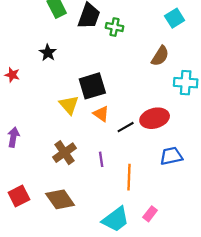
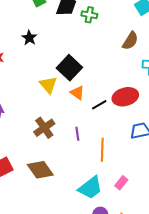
black square: (92, 86) -> (69, 68), turned -30

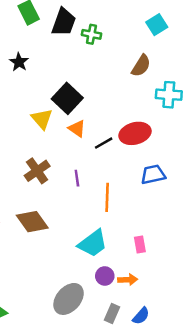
pink rectangle: (121, 183) -> (140, 245), moved, turned -48

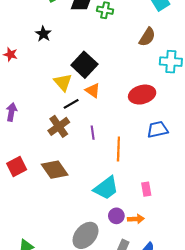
black line: (104, 143) -> (71, 104), moved

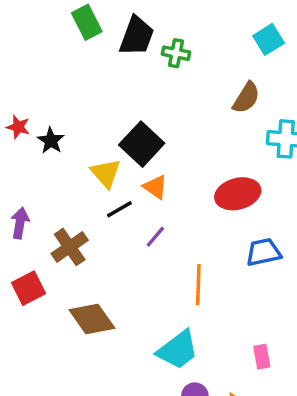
black star: (43, 34) -> (51, 141), moved
brown cross: (59, 126) -> (70, 247), moved
purple line: (93, 133) -> (155, 237), moved, turned 48
red square: (17, 166) -> (28, 288), moved
pink rectangle: (146, 189) -> (262, 357), moved

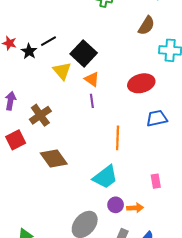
black line: (119, 209) -> (49, 41), moved
purple line: (155, 237) -> (92, 101), moved, turned -48

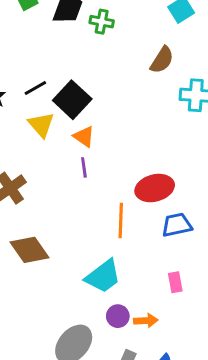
black line: (49, 41) -> (35, 88), moved
red ellipse: (141, 83) -> (155, 188), moved
blue trapezoid: (157, 118) -> (177, 225), moved

